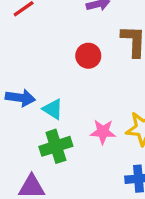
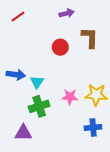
cyan triangle: (53, 109) -> (37, 82), turned 32

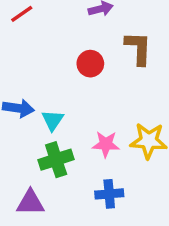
blue cross: (93, 127) -> (109, 194), moved

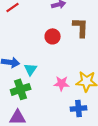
green cross: (56, 160) -> (21, 89), moved
blue cross: (109, 194) -> (79, 108), moved

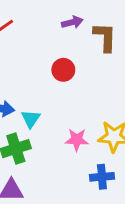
brown L-shape: (81, 27) -> (105, 37), moved

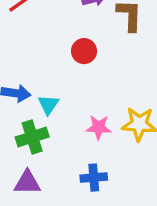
blue cross: (102, 177) -> (94, 178), moved

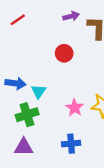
pink star: (99, 127) -> (75, 108), turned 30

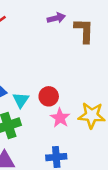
red circle: (64, 53) -> (49, 96), moved

